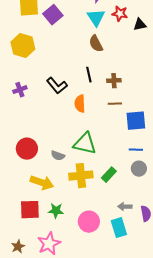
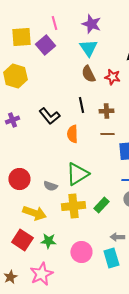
red star: (120, 14) -> (112, 77), moved
green triangle: (85, 144) -> (77, 174), turned -45
red square: (30, 210) -> (22, 240), turned 35

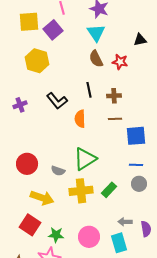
yellow hexagon: (15, 76) -> (37, 61), moved
green star: (48, 241) -> (56, 235), moved

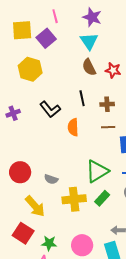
green triangle: (85, 159) -> (97, 171), moved
yellow arrow: (42, 198) -> (35, 206), turned 30

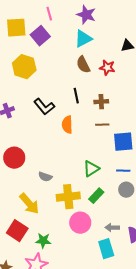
cyan triangle: (89, 41) -> (83, 39), turned 36
green triangle: (97, 171) -> (91, 169), size x0.7
red circle: (20, 172) -> (14, 158), moved
pink circle: (82, 245) -> (80, 223), moved

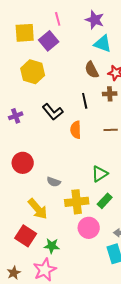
cyan triangle: (83, 39) -> (103, 44), moved, turned 48
brown cross: (101, 102) -> (110, 94), moved

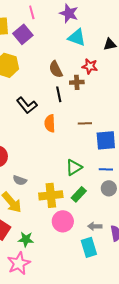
brown semicircle: (92, 70) -> (56, 69), moved
brown cross: (110, 94) -> (77, 82), moved
gray semicircle: (54, 182) -> (20, 180), moved

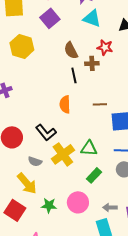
purple square: (23, 34) -> (50, 18), moved
black L-shape: (27, 105) -> (46, 132), moved
green triangle: (74, 167) -> (89, 148), turned 36
yellow cross: (51, 195) -> (63, 154), moved, turned -30
green star: (26, 239) -> (49, 205), moved

